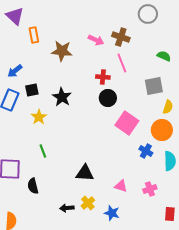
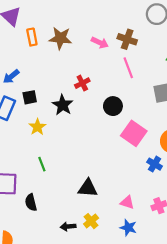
brown star: (62, 51) -> (60, 38), moved
red cross: (103, 77) -> (82, 83), moved, turned -32
blue star: (112, 213) -> (128, 228), moved

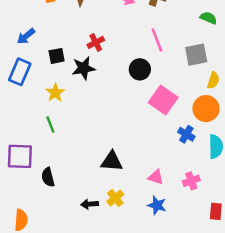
pink line: (128, 68) -> (157, 40), moved
red cross: (82, 83) -> (96, 42), moved
black square: (30, 97) -> (57, 56), moved
black star: (63, 105) -> (83, 68), turned 30
green line: (42, 164) -> (50, 124), moved

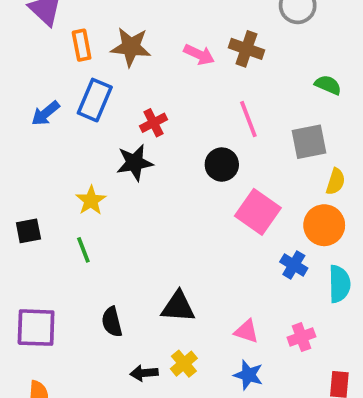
black square: (57, 56) -> (28, 231), moved
blue rectangle: (20, 72) -> (95, 100), moved
purple square: (20, 156) -> (36, 328), moved
black semicircle: (48, 177) -> (112, 322), moved

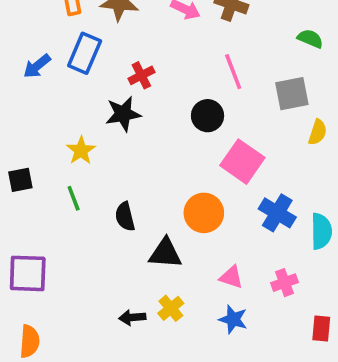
orange circle: (324, 225) -> (204, 213), moved
blue cross: (294, 265) -> (277, 213), size x1.4
black semicircle: (112, 322) -> (125, 217), moved

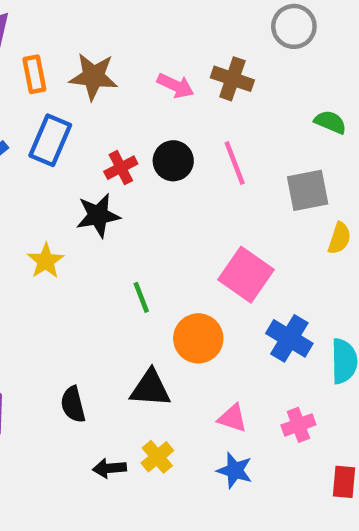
black circle: (208, 116) -> (173, 161), moved
green line: (74, 198) -> (141, 297), moved
black semicircle: (125, 217) -> (73, 404), moved

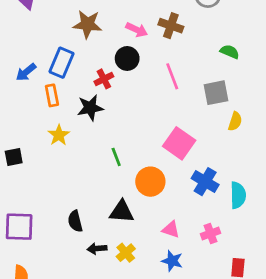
orange rectangle: (34, 74) -> (52, 95), moved
black circle: (173, 161) -> (127, 58), moved
black arrow: (109, 468) -> (97, 249), moved

